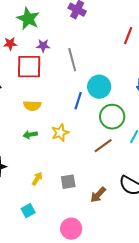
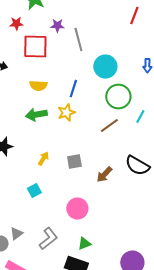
purple star: (43, 46) -> (57, 26), moved
blue line: (78, 101) -> (73, 89), moved
green arrow: (30, 135) -> (36, 115), size x1.5

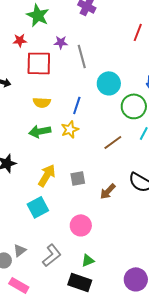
green circle: (118, 97) -> (134, 106), moved
yellow arrow: (43, 159) -> (47, 175), size x1.6
cyan square: (34, 191) -> (38, 207), size x1.5

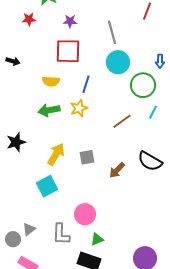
gray line: (82, 56) -> (112, 32), moved
red square: (39, 63) -> (68, 51), moved
pink circle: (81, 225) -> (85, 214), moved
gray L-shape: (52, 255) -> (61, 234), turned 130

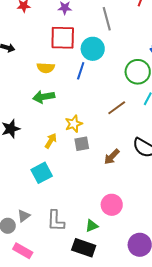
cyan circle: (118, 62) -> (93, 49), moved
yellow star: (79, 108) -> (74, 124), moved
yellow arrow: (56, 154) -> (51, 141), size x0.7
pink circle: (85, 214) -> (112, 205), moved

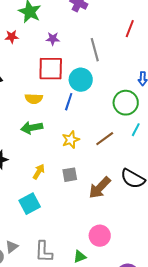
yellow star: (74, 124) -> (71, 140), moved
brown arrow: (112, 157) -> (100, 188), size x1.4

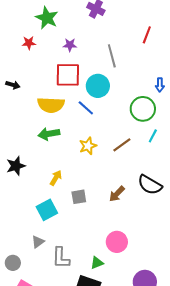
yellow semicircle: (34, 99) -> (51, 105), size x1.5
blue line: (69, 102) -> (86, 108), turned -66
gray square: (70, 175) -> (79, 197), moved
brown arrow: (100, 188) -> (117, 194), size x0.7
gray triangle: (12, 247) -> (38, 242), moved

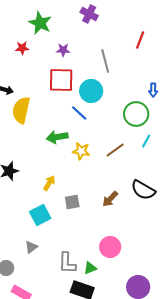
yellow semicircle: (51, 105) -> (21, 110), moved, turned 100
green arrow: (49, 134) -> (57, 137), moved
yellow star: (88, 146) -> (81, 151), turned 30
gray L-shape: (61, 258) -> (67, 263), moved

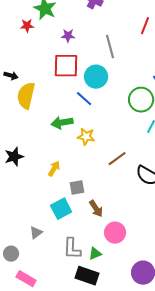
red star: (22, 48) -> (27, 26), moved
brown line: (115, 150) -> (117, 159), moved
brown arrow: (110, 199) -> (96, 209), moved, turned -78
cyan square: (40, 215) -> (61, 209), moved

